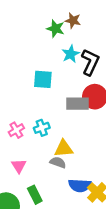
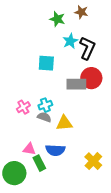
brown star: (73, 21) -> (81, 12), moved
gray semicircle: (58, 162) -> (44, 117), moved
pink triangle: (19, 166) -> (29, 149), moved, turned -48
blue semicircle: (80, 185) -> (55, 150), moved

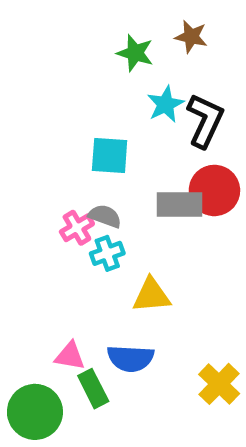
pink cross: (23, 107) -> (77, 228), moved
gray semicircle: (44, 117) -> (105, 216), moved

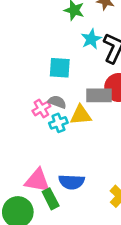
yellow triangle: (152, 295) -> (81, 115), moved
pink triangle: (70, 356) -> (37, 181), size x1.5

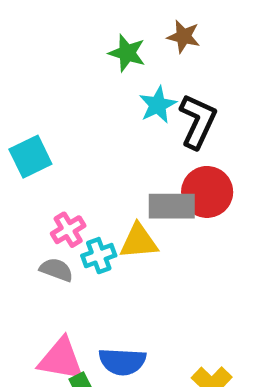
cyan square: (60, 68) -> (30, 157), moved, turned -30
gray semicircle: (57, 102) -> (56, 270), moved

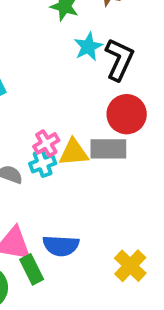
gray rectangle: (172, 206) -> (108, 149), moved
pink cross: (68, 230) -> (46, 143), moved

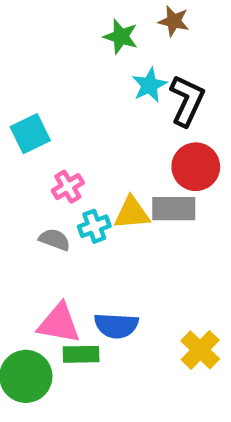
pink cross: (46, 143) -> (68, 187), moved
green rectangle: (32, 269) -> (81, 354), turned -64

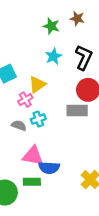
cyan star: (149, 85) -> (53, 56), moved
yellow triangle: (132, 213) -> (37, 84), moved, turned -30
pink triangle: (59, 323) -> (33, 156), moved

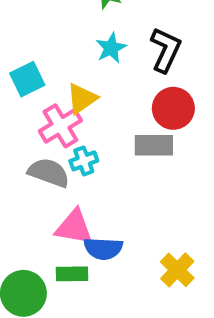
pink cross: (25, 100) -> (60, 126), size x1.5
gray semicircle: (19, 126) -> (49, 173), size x1.5

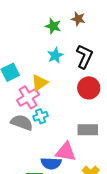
gray rectangle: (154, 145) -> (88, 130), moved
pink triangle: (74, 227) -> (66, 152), moved

